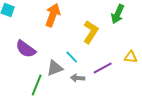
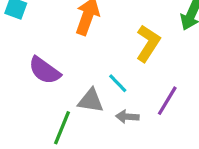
gray triangle: (55, 68) -> (91, 101), turned 30
purple line: (103, 68) -> (167, 101), turned -30

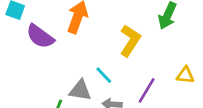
purple semicircle: (44, 70) -> (40, 36), moved

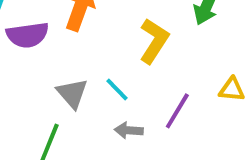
purple semicircle: (40, 36) -> (28, 35), turned -44
gray triangle: (80, 90) -> (72, 93), moved, turned 40

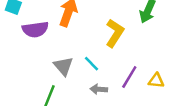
yellow triangle: (232, 89) -> (156, 81), moved

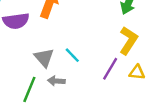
yellow L-shape: (115, 33) -> (128, 41), moved
gray arrow: (99, 89) -> (56, 81), moved

